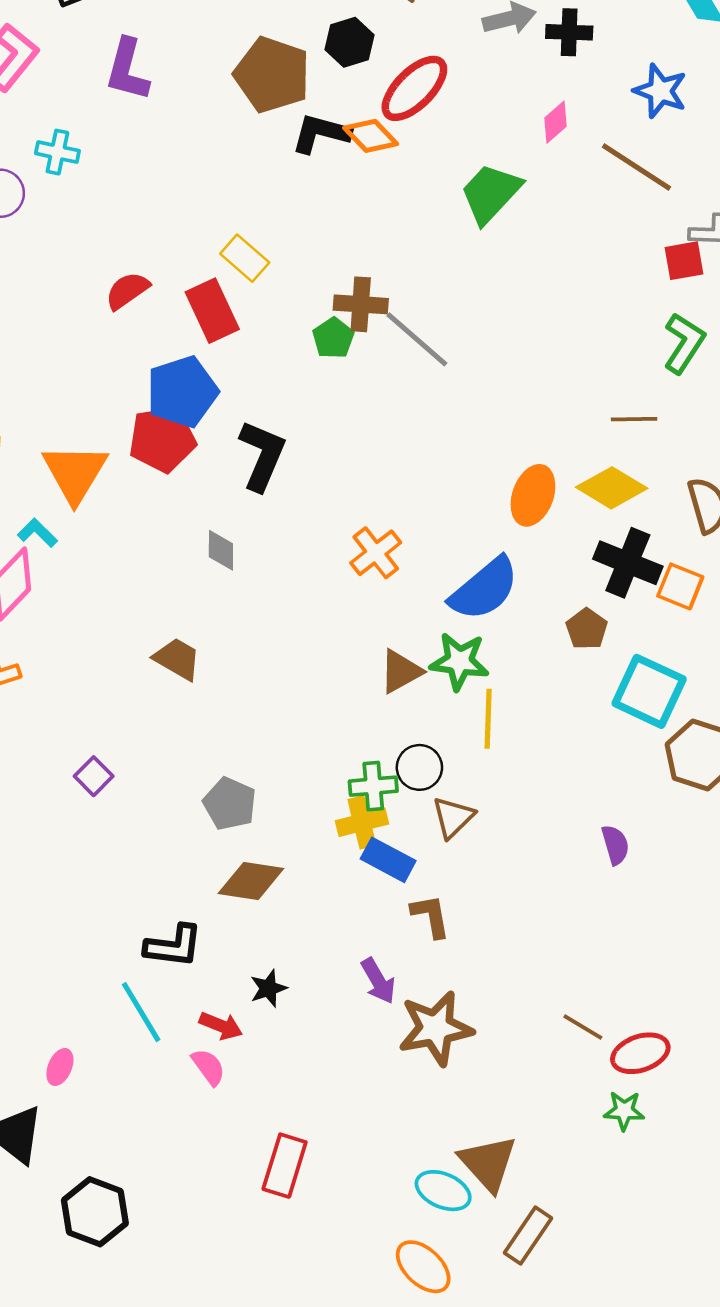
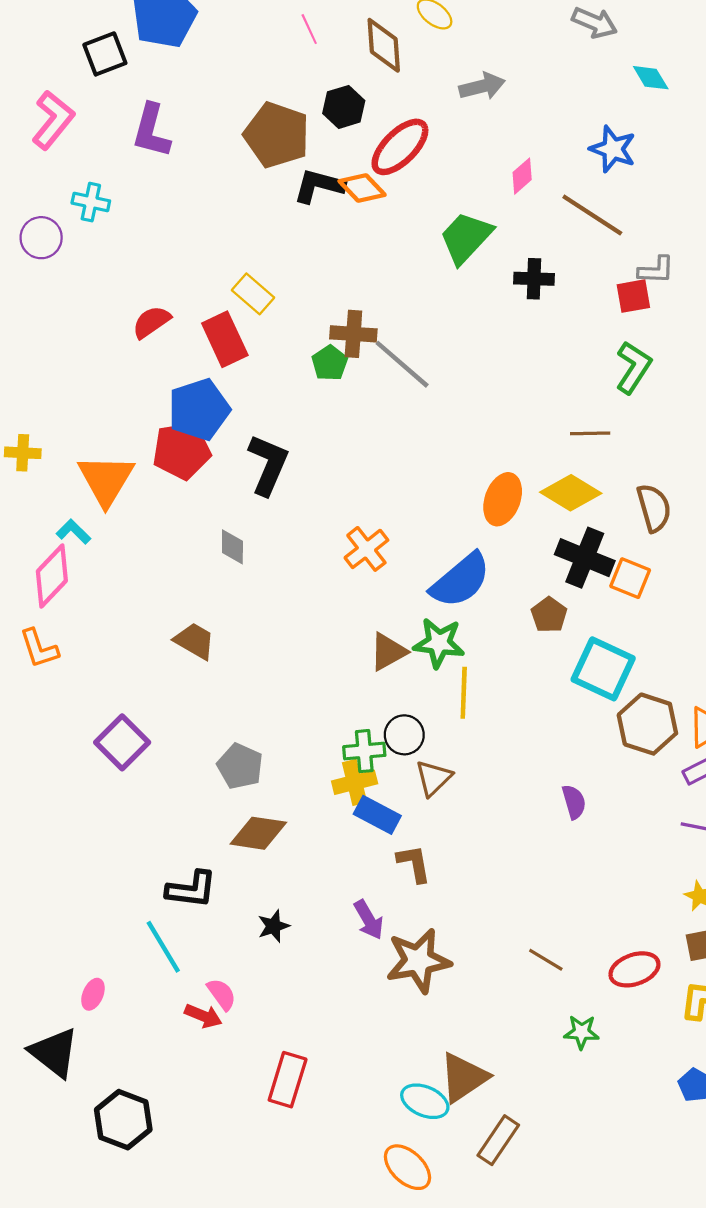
black cross: (569, 32) -> (534, 279), moved
purple square: (94, 776) -> (122, 742), size x1.6
red arrow: (221, 1026) -> (203, 1016), moved
red ellipse: (640, 1053) -> (634, 969), moved
brown triangle: (488, 1163) -> (464, 1077), turned 38

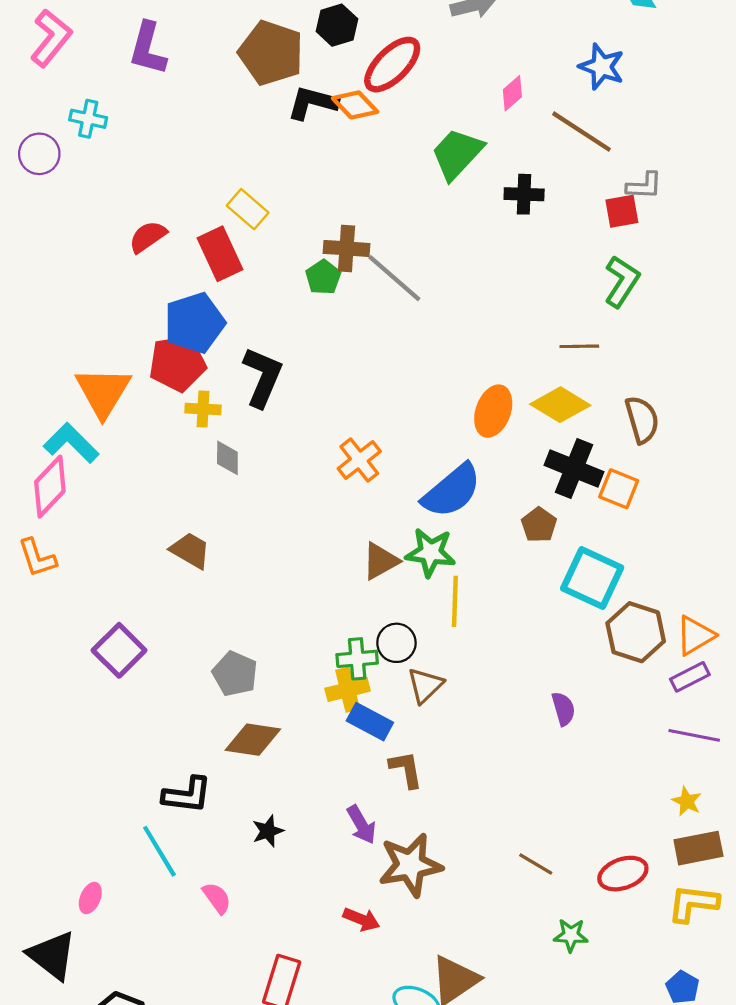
yellow cross: (23, 453) -> (203, 409), moved
cyan L-shape: (74, 532) -> (71, 443), size x1.6
red arrow: (203, 1016) -> (361, 919), moved

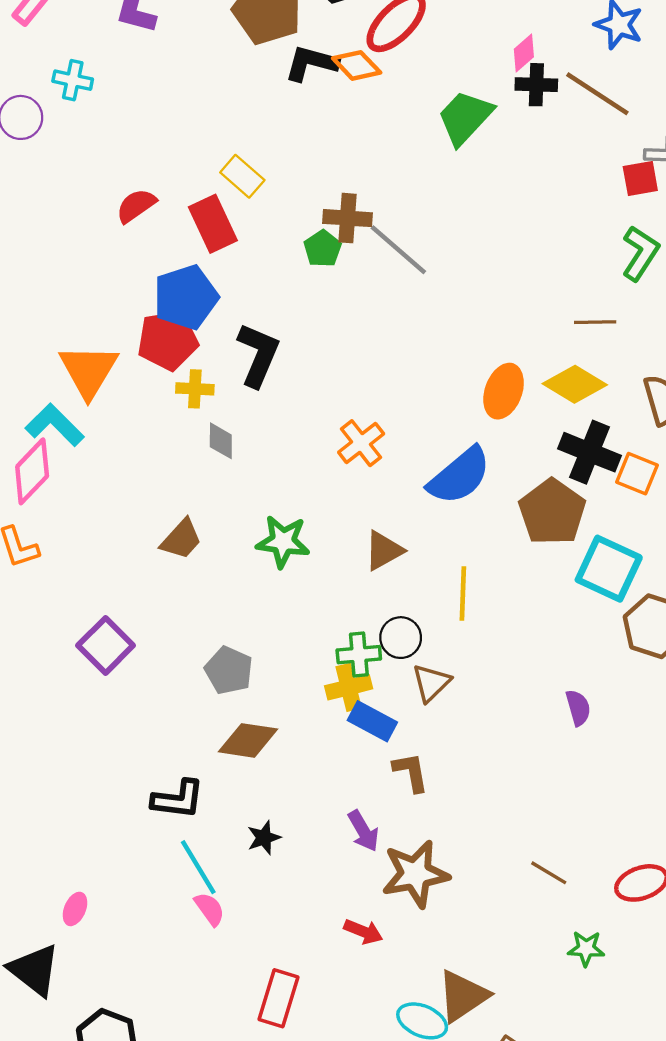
black cross: (524, 194) -> (536, 85), moved
brown pentagon: (539, 525) -> (552, 512), size x1.8
brown trapezoid: (190, 550) -> (181, 539), turned 102
green star: (430, 552) -> (283, 541), moved
cyan line: (159, 851) -> (198, 867), moved

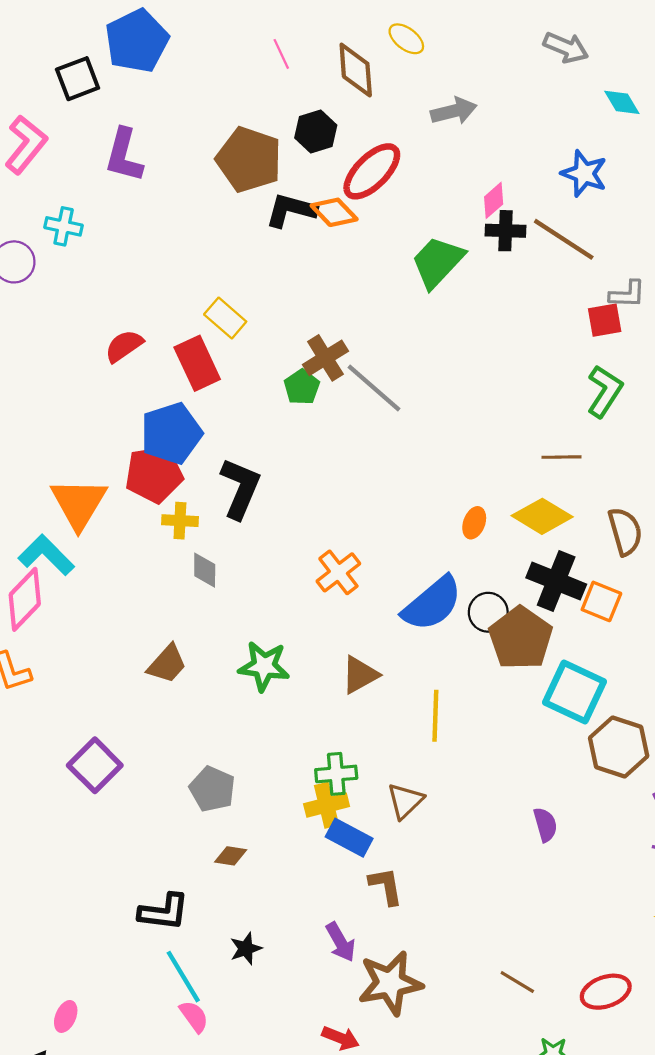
brown cross: (347, 218) -> (325, 358), turned -36
orange ellipse: (504, 391) -> (474, 523), size x0.6
black circle: (401, 638) -> (488, 612), moved
brown diamond: (248, 740) -> (231, 856), size x0.6

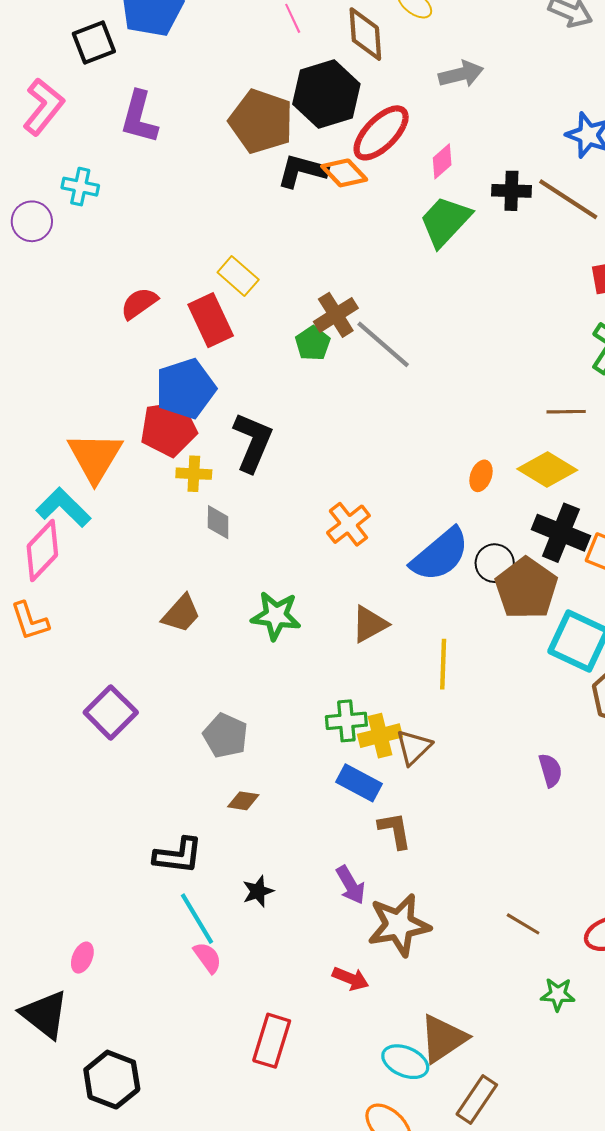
black hexagon: (316, 132) -> (326, 94), size x1.6
pink diamond: (494, 200) -> (442, 161), moved
yellow cross: (327, 805) -> (380, 736), moved

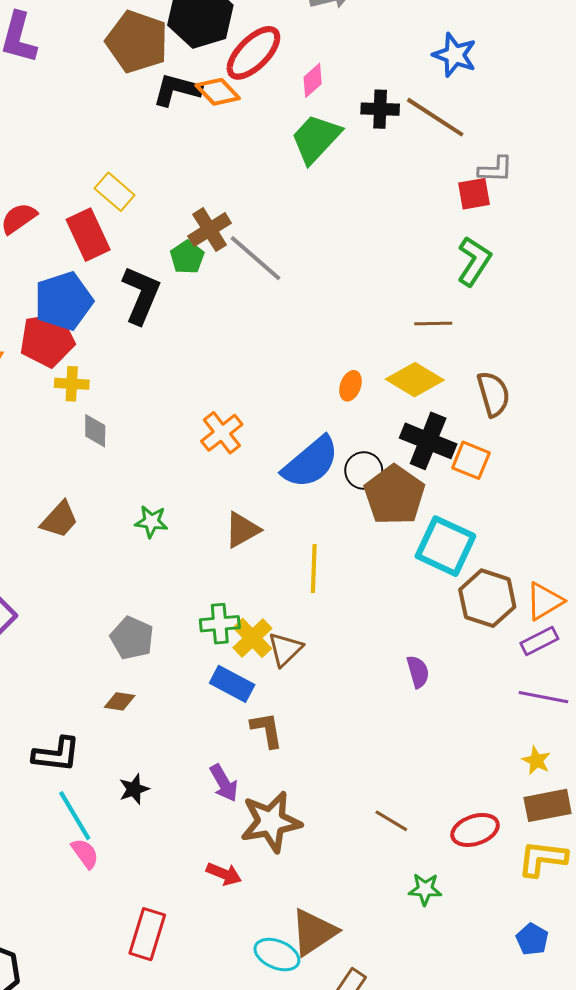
black L-shape: (253, 442) -> (141, 295), moved
green star: (276, 616) -> (151, 522), size x0.7
gray pentagon: (225, 736) -> (132, 638), moved
yellow cross: (380, 736) -> (252, 638), turned -30

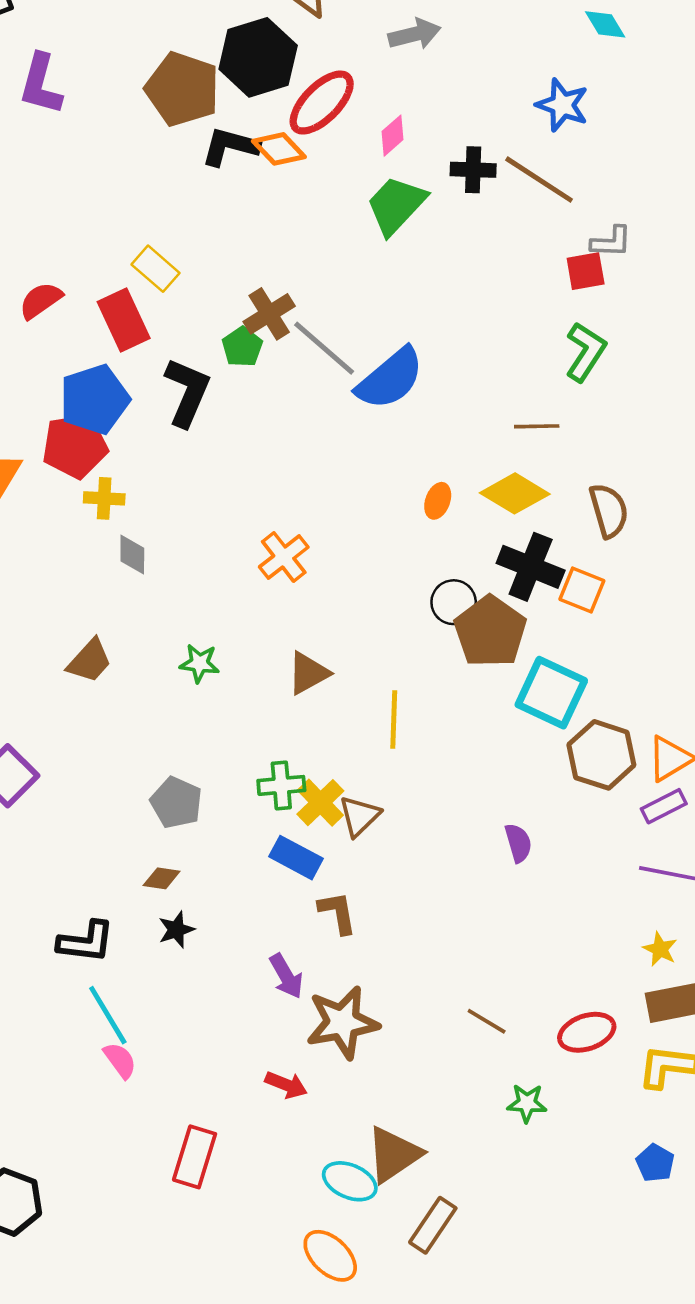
blue semicircle: (311, 462) -> (390, 379), moved
black star: (134, 789) -> (176, 930), moved

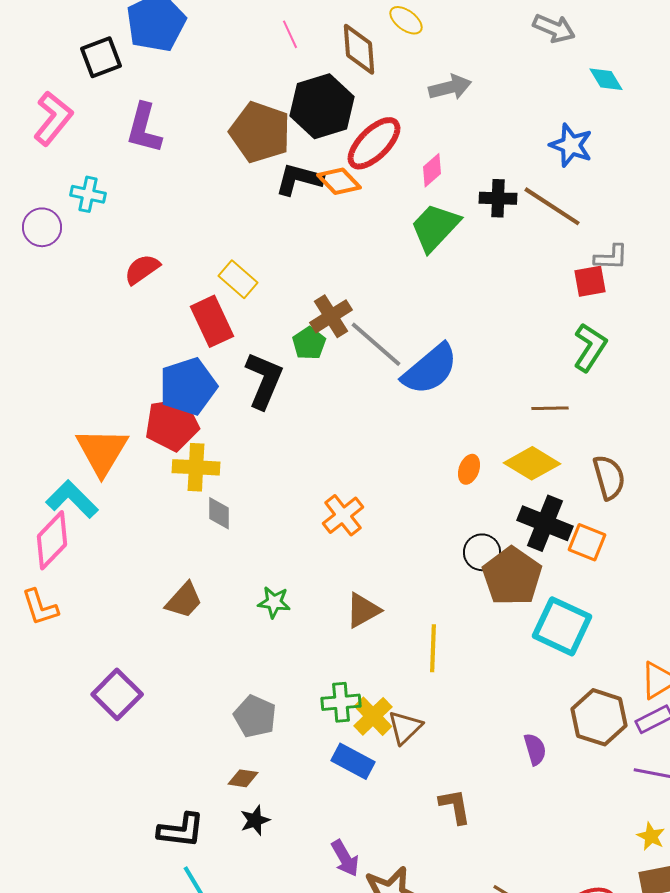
red semicircle: (41, 300) -> (142, 269), moved
yellow cross: (104, 498) -> (196, 467), size x1.4
brown hexagon: (601, 755) -> (599, 717), moved
brown L-shape: (338, 913) -> (455, 806), moved

